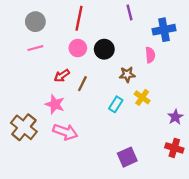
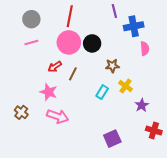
blue cross: (164, 30) -> (134, 26), moved
pink circle: (78, 48) -> (69, 42), size x1.5
pink semicircle: (150, 55) -> (145, 49), moved
purple star: (175, 117) -> (142, 105), moved
brown cross: (24, 127) -> (21, 112), size x0.6

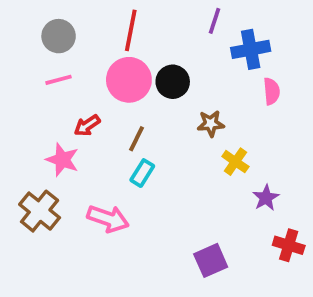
purple line: (114, 11) -> (215, 21), turned 32
red arrow: (55, 67) -> (87, 125), moved
pink star: (49, 92) -> (62, 160), moved
cyan rectangle: (102, 92) -> (142, 173), moved
brown cross: (21, 112) -> (40, 211), size x1.5

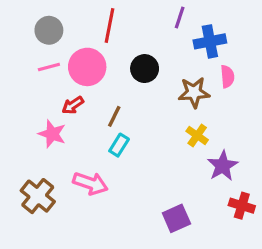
pink circle: (129, 80) -> (87, 67), moved
brown star: (211, 124) -> (194, 92), moved, size x1.4
purple star: (266, 198) -> (223, 166), size x1.4
brown cross: (40, 211) -> (38, 196), moved

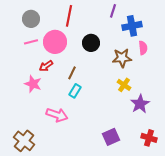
brown cross: (38, 196) -> (24, 141), moved
red cross: (242, 206) -> (149, 138), moved

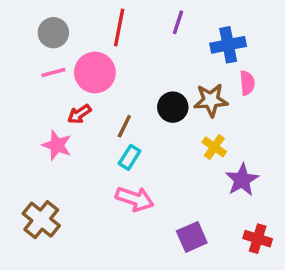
purple line: (113, 11) -> (178, 22), moved
black circle: (91, 43) -> (173, 107), moved
pink arrow: (57, 115) -> (135, 199), moved
brown cross: (24, 141) -> (41, 220), moved

